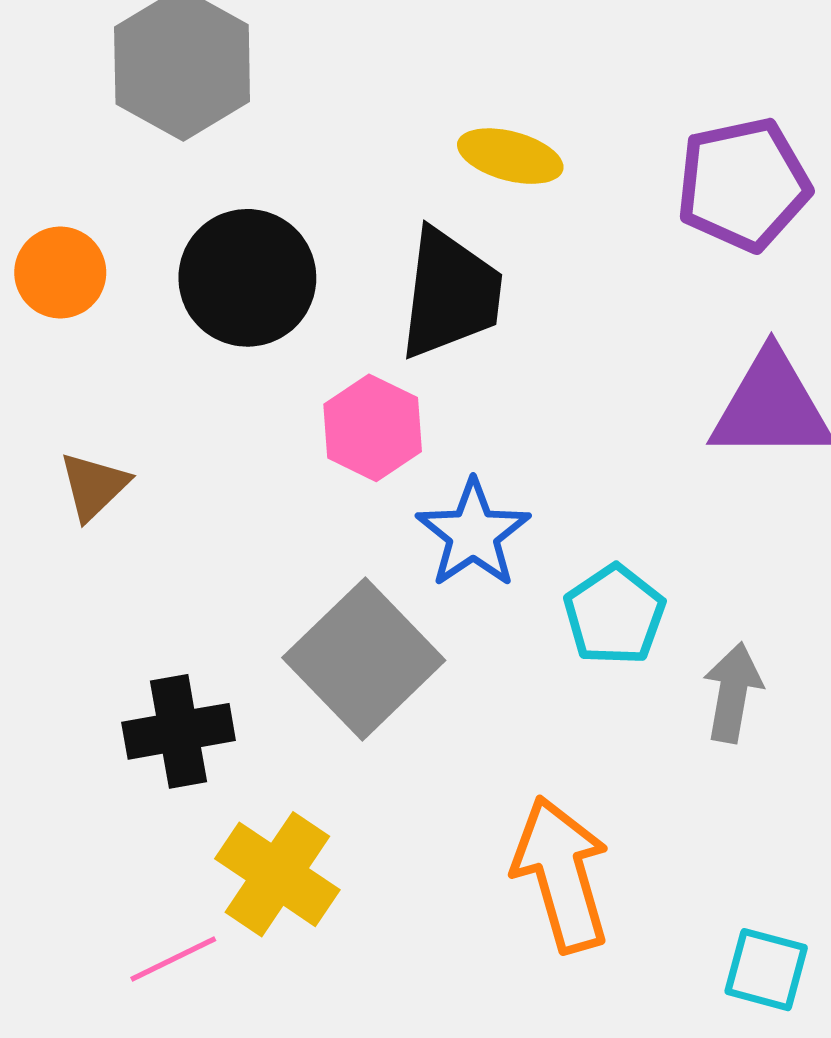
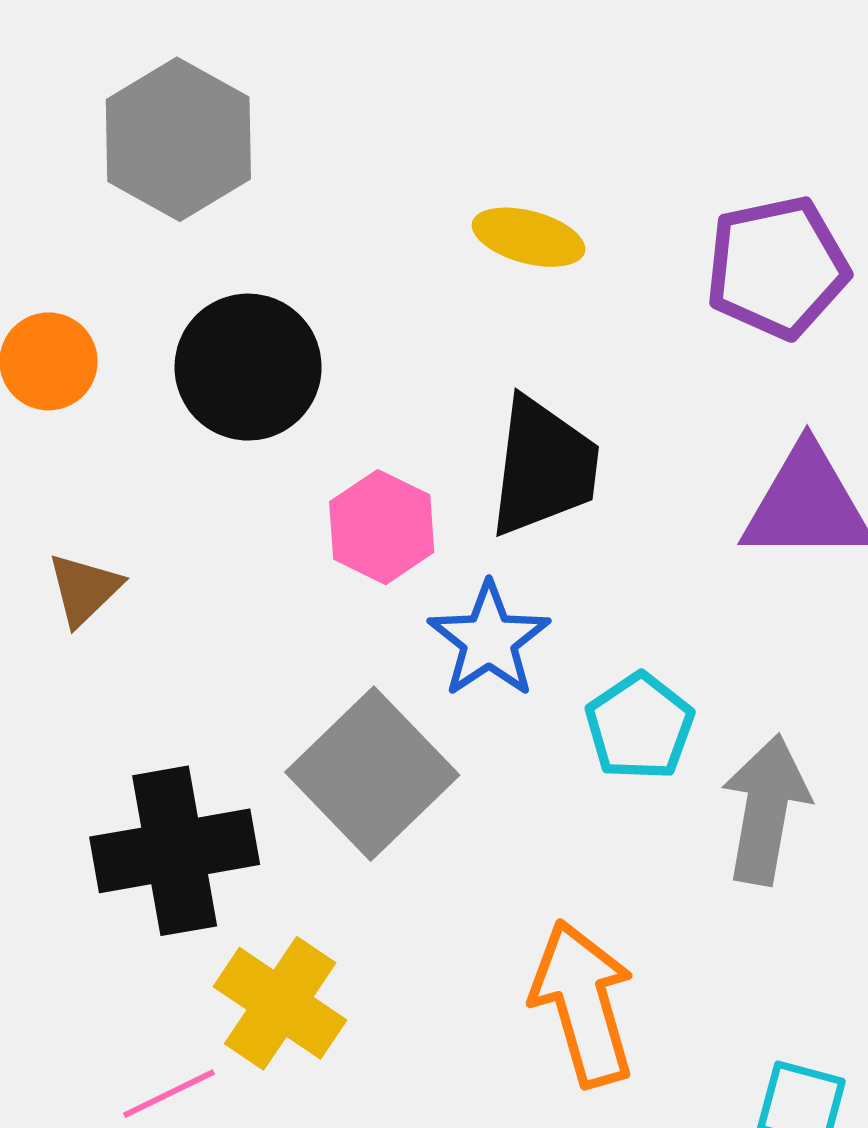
black trapezoid: (450, 294) -> (544, 467), moved
gray arrow: (733, 693) -> (766, 809), size x1.4
black cross: (179, 731) -> (175, 851), size x1.4

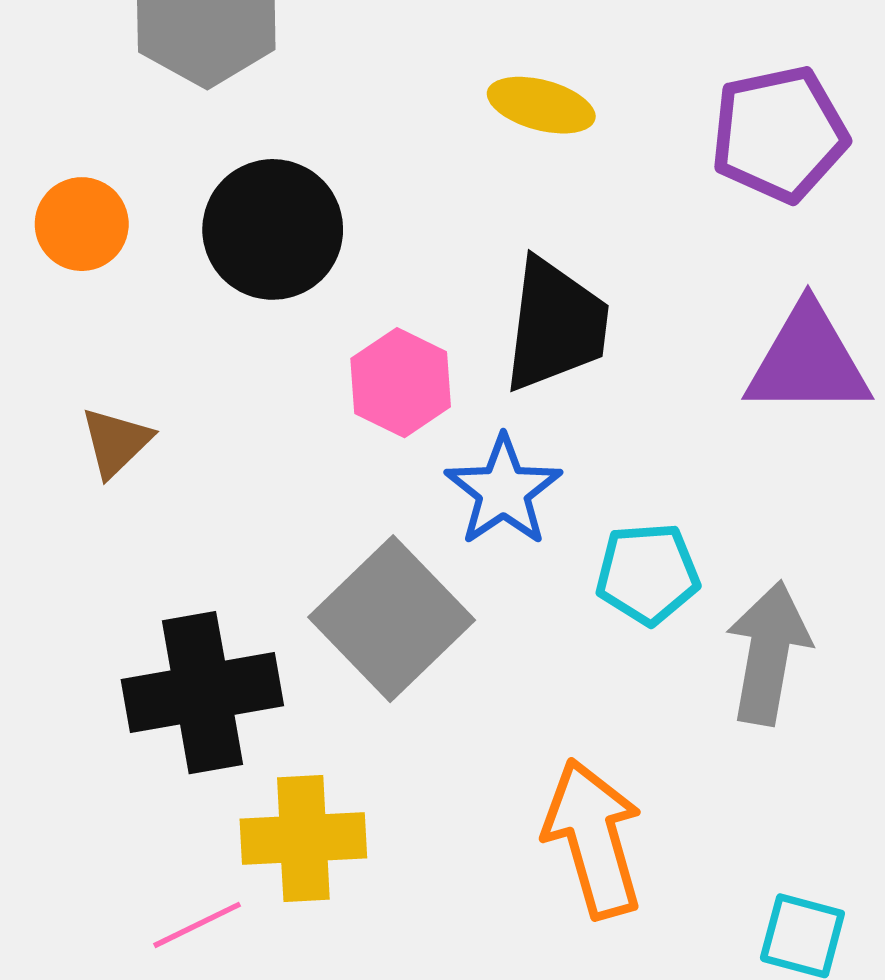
cyan pentagon: (640, 727) -> (648, 574), turned 30
yellow cross: (280, 1003) -> (303, 839), turned -37

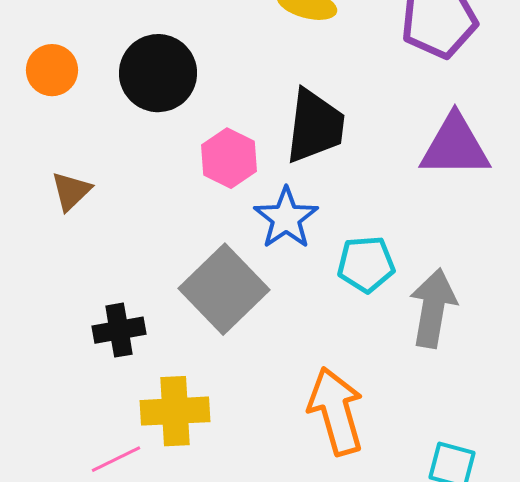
black cross: (202, 693) -> (119, 330), size x0.6

